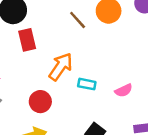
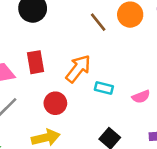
red rectangle: (27, 40) -> (36, 62), moved

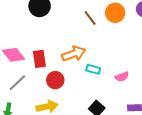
red rectangle: (36, 62) -> (39, 59), moved
orange arrow: (78, 69) -> (74, 54), turned 30

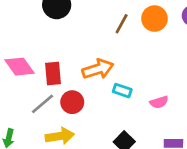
brown line: (90, 18) -> (122, 24), turned 63
gray line: (17, 83) -> (43, 104), moved

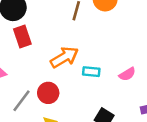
red rectangle: (53, 74) -> (22, 37), moved

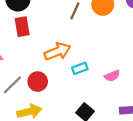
cyan rectangle: (91, 72) -> (80, 68), turned -35

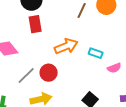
cyan rectangle: (80, 68) -> (96, 53), moved, turned 40

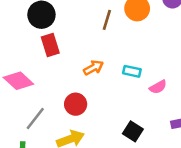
orange arrow: (66, 46) -> (93, 68), size x0.7
gray line: (26, 76) -> (35, 119), moved

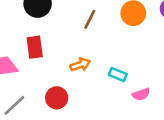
brown line: (107, 20) -> (90, 19), moved
red rectangle: (50, 45) -> (35, 47), moved

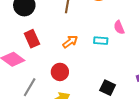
pink semicircle: (141, 94) -> (119, 27), moved, turned 104

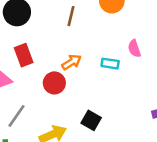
red circle: (60, 72) -> (54, 83), moved
black square: (108, 88) -> (91, 120), moved

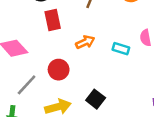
red rectangle: (24, 55) -> (53, 20), moved
red circle: (54, 83) -> (59, 70), moved

